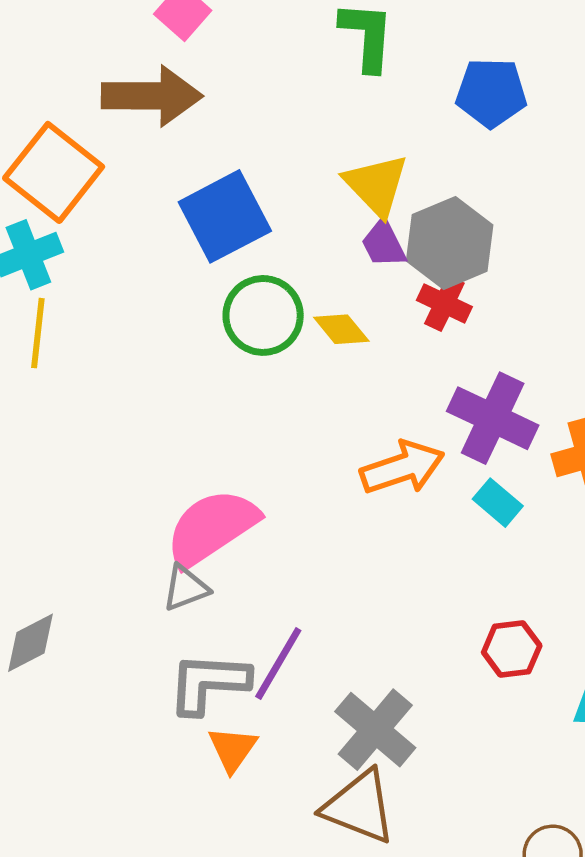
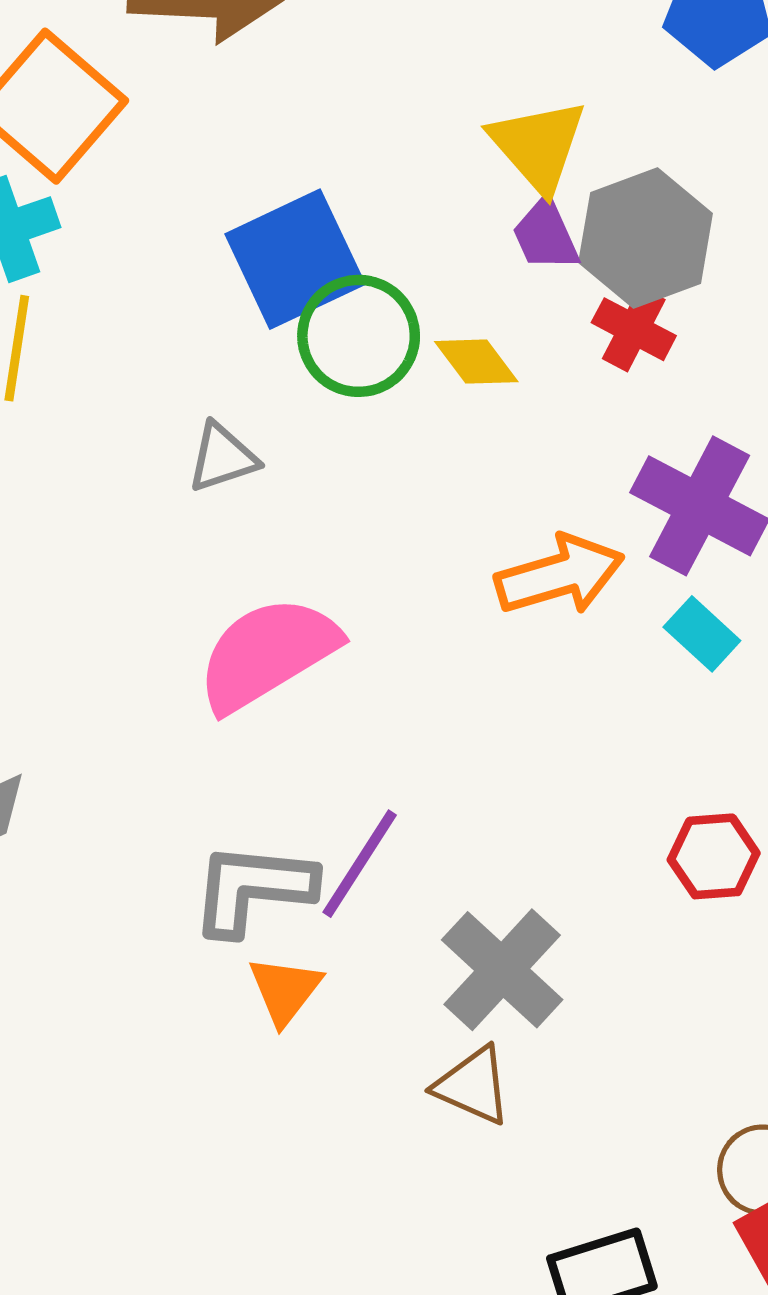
blue square: (225, 216) -> (295, 259), moved
gray triangle: (186, 588) -> (222, 458), moved
brown triangle: (359, 807) -> (473, 1086), size x0.7

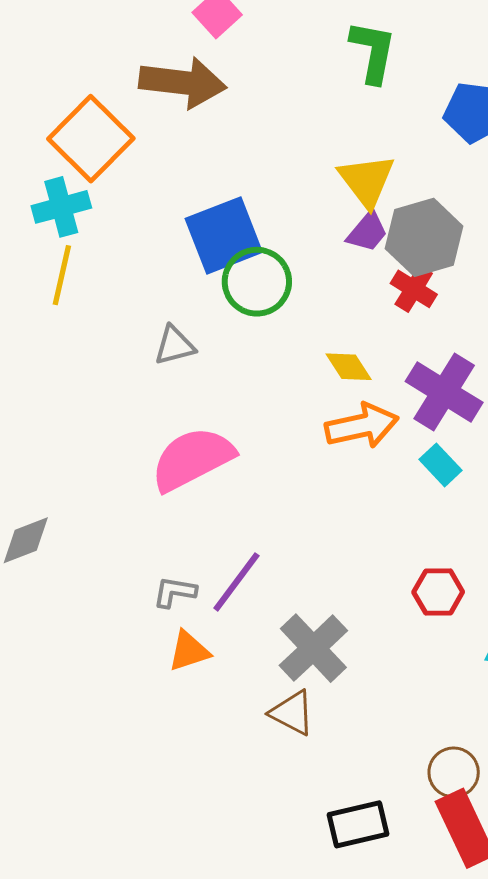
purple trapezoid: (546, 235) -> (367, 232), turned -120
yellow diamond: (476, 362) -> (349, 367), moved
gray L-shape: (253, 889) -> (175, 592), size x0.6
orange triangle: (285, 990) -> (189, 651), turned 30

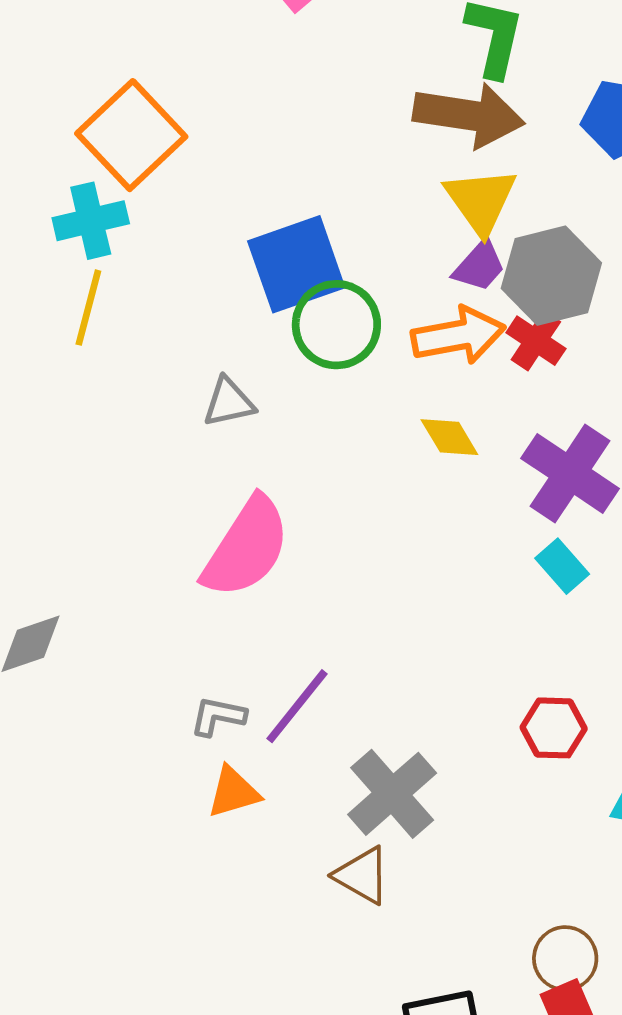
brown arrow: (183, 82) -> (469, 115), moved
orange arrow: (362, 426) -> (458, 336), moved
pink semicircle: (192, 459) -> (246, 547), turned 148

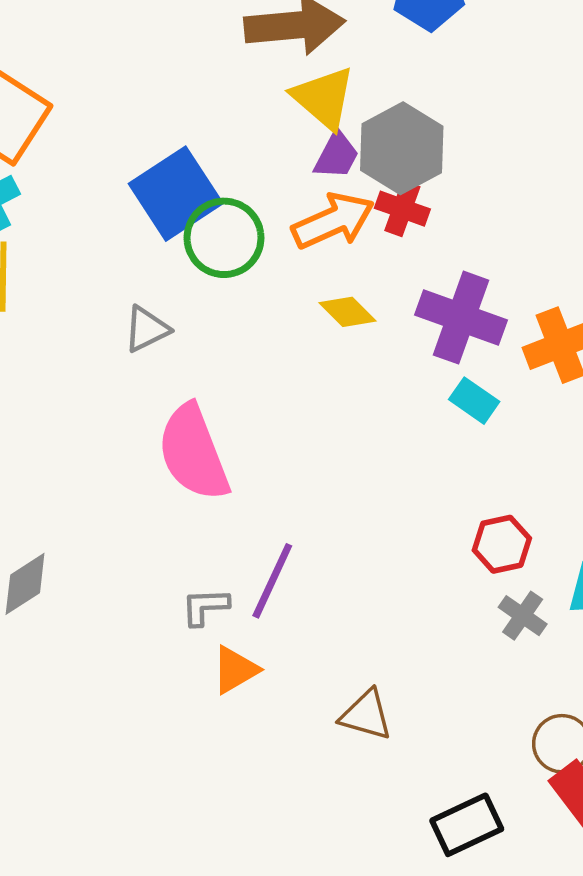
pink semicircle: (246, 547) -> (193, 453), turned 140
gray cross: (392, 794) -> (523, 616), moved, size x0.6

